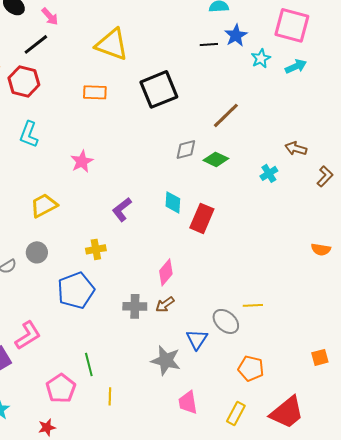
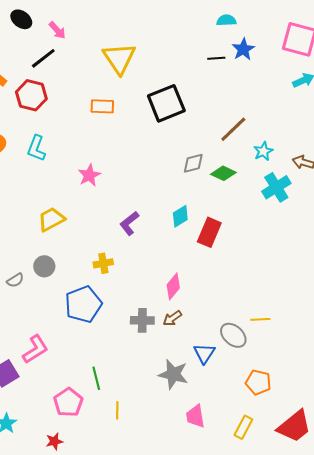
yellow triangle: (112, 44) -> (119, 58), turned 36
cyan star: (261, 58) -> (263, 151), moved
cyan cross: (269, 173) -> (276, 187), size x1.6
cyan diamond: (173, 202) -> (180, 216), turned 55

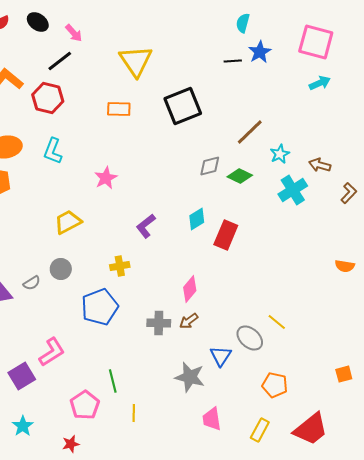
cyan semicircle: (226, 20) -> (243, 23), turned -72
yellow line: (260, 319) -> (277, 322), turned 42

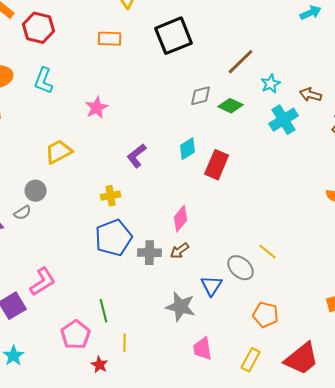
gray circle: (61, 269) -> (36, 191), moved
blue pentagon: (100, 307) -> (114, 238), moved
red star: (71, 444) -> (100, 365), moved, turned -30

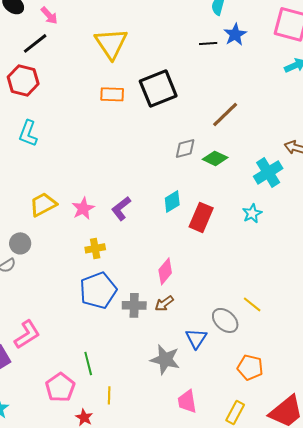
orange rectangle: (110, 39) -> (112, 94), moved
cyan star: (271, 84) -> (252, 213), moved
pink star: (97, 108) -> (83, 208), moved

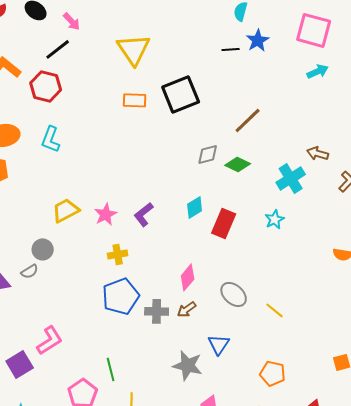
gray ellipse: (225, 320) -> (234, 294), moved

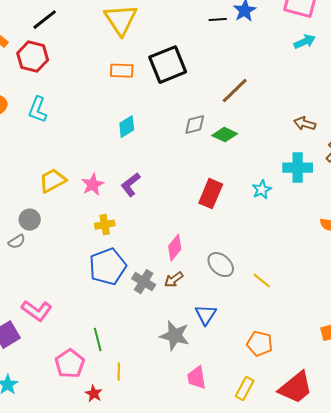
cyan cross: (291, 178) -> (298, 168), moved, turned 32
cyan diamond: (195, 207) -> (127, 127), moved
gray cross: (157, 311) -> (144, 282), turned 30
pink L-shape: (50, 340) -> (37, 311), turned 68

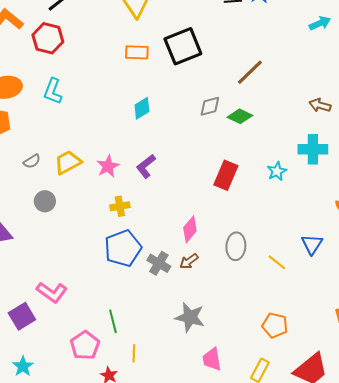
gray semicircle: (17, 242) -> (32, 161), moved
gray ellipse: (221, 265) -> (236, 246), turned 52
blue triangle: (206, 315) -> (312, 244), moved

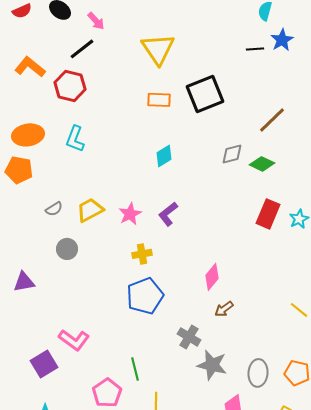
red rectangle: (226, 175) -> (268, 214), moved
gray ellipse: (236, 246) -> (258, 373), moved
brown arrow: (189, 261) -> (224, 309), moved
gray cross: (159, 263) -> (189, 337), moved

